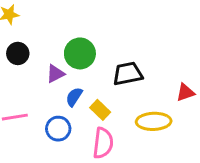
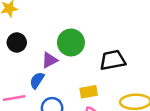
blue semicircle: (74, 97) -> (37, 80), moved
yellow rectangle: (100, 110) -> (89, 92), turned -54

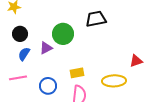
black trapezoid: (113, 60) -> (96, 19), moved
blue semicircle: (37, 80) -> (24, 54), moved

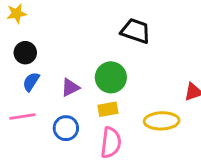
black trapezoid: (96, 19) -> (136, 31), turned 30
green circle: (63, 34) -> (111, 77), moved
purple triangle: (46, 48) -> (70, 88), moved

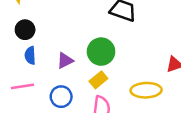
blue semicircle: (31, 82) -> (30, 55), turned -36
yellow rectangle: (108, 109) -> (98, 80), turned -30

